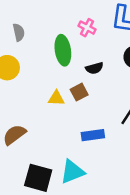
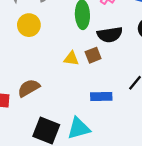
black semicircle: (94, 68) -> (110, 35), size x1.5

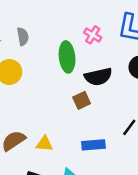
yellow triangle: (71, 59) -> (44, 144), moved

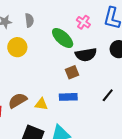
green ellipse: (67, 57) -> (63, 38), turned -45
blue rectangle: (93, 145) -> (68, 97), moved

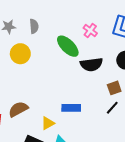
brown square: (72, 72) -> (114, 88), moved
yellow triangle: (41, 104) -> (48, 123), moved, turned -40

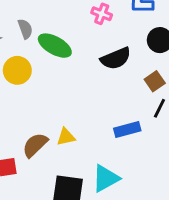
green ellipse: (68, 46) -> (55, 46), moved
blue rectangle: (71, 108) -> (127, 129), moved
yellow triangle: (48, 123) -> (66, 137), moved, turned 32

